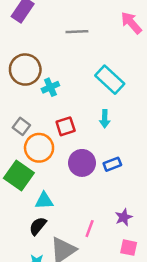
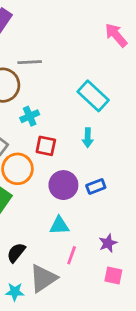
gray line: (77, 32) -> (30, 62), moved
cyan cross: (50, 87) -> (30, 116), moved
red square: (66, 126) -> (46, 146), turned 30
cyan triangle: (44, 201) -> (59, 226), moved

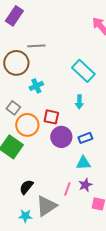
red square: (46, 146) -> (51, 117), moved
cyan triangle: (59, 226) -> (83, 163), moved
purple star: (108, 243) -> (85, 185), moved

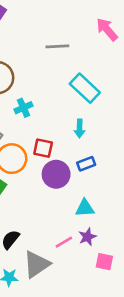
gray line: (36, 46) -> (57, 46), moved
blue rectangle: (85, 138) -> (86, 164), moved
pink line: (67, 189) -> (64, 242), turned 40

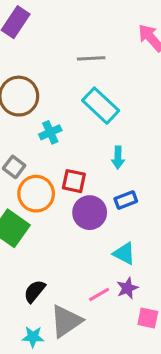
cyan rectangle: (85, 88) -> (101, 106), moved
cyan triangle: (85, 208) -> (124, 253), turned 30

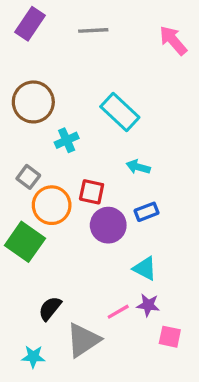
gray line: (91, 58) -> (93, 30), moved
cyan arrow: (118, 157) -> (138, 167), turned 105
purple star: (127, 288) -> (148, 305), turned 30
cyan star: (33, 337) -> (33, 357), moved

